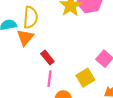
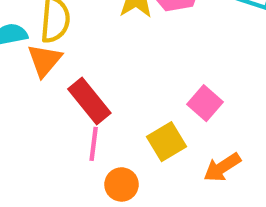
red rectangle: (47, 58) -> (89, 101), size x1.5

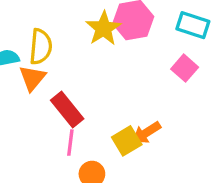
pink square: (205, 103) -> (185, 68), moved
orange arrow: (222, 167) -> (147, 133), moved

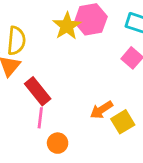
yellow square: (127, 141) -> (123, 122), moved

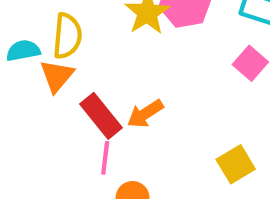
orange arrow: (101, 110) -> (145, 114), moved

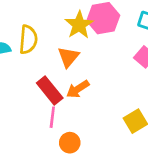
orange triangle: (57, 76) -> (68, 57), moved

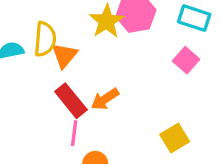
orange triangle: (68, 57) -> (64, 55), moved

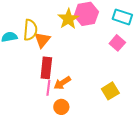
orange arrow: (105, 99) -> (62, 83), moved
red rectangle: (71, 101) -> (46, 68), turned 45

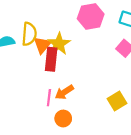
yellow star: (68, 19) -> (59, 44), moved
red rectangle: (46, 68) -> (51, 59), moved

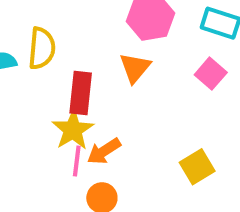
yellow star: (59, 44) -> (73, 130), moved
orange triangle: (42, 45) -> (135, 68), moved

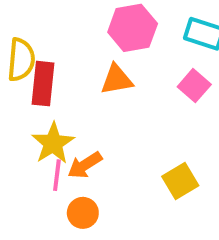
orange triangle: (135, 68) -> (117, 80), turned 40
red rectangle: (81, 93) -> (43, 84), moved

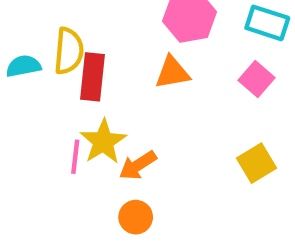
pink line: (57, 175) -> (75, 157), moved
yellow square: (180, 181) -> (256, 163), moved

